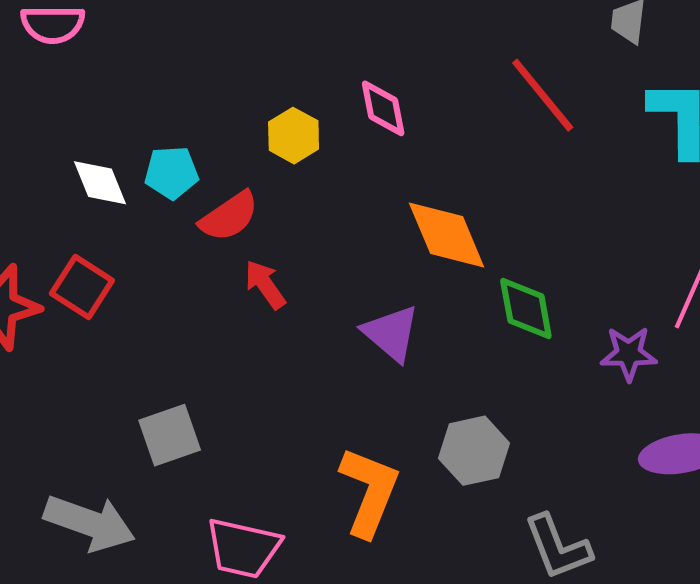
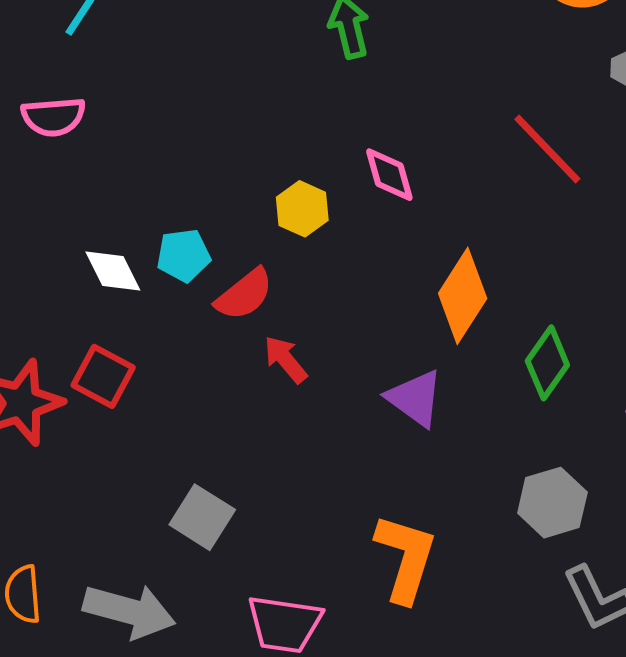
orange diamond: (447, 235) -> (463, 296), turned 60
green diamond: (526, 308) -> (547, 363), turned 50
gray square: (170, 435) -> (202, 517), turned -34
gray hexagon: (474, 451) -> (552, 503), moved

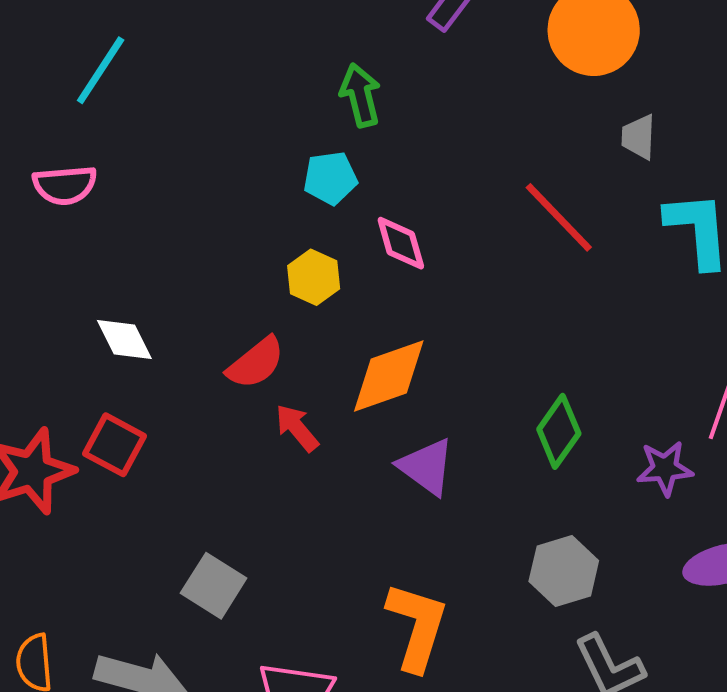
cyan pentagon: (183, 255) -> (330, 178), moved
orange diamond: (463, 296) -> (389, 376), moved, turned 38

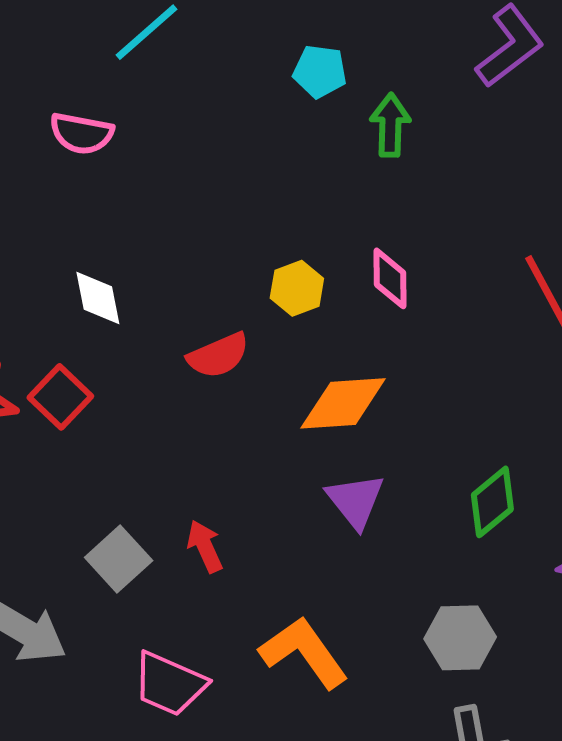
cyan pentagon: (330, 178) -> (320, 71), moved
red arrow: (297, 428) -> (205, 546), moved
orange L-shape: (417, 626) -> (304, 652), turned -68

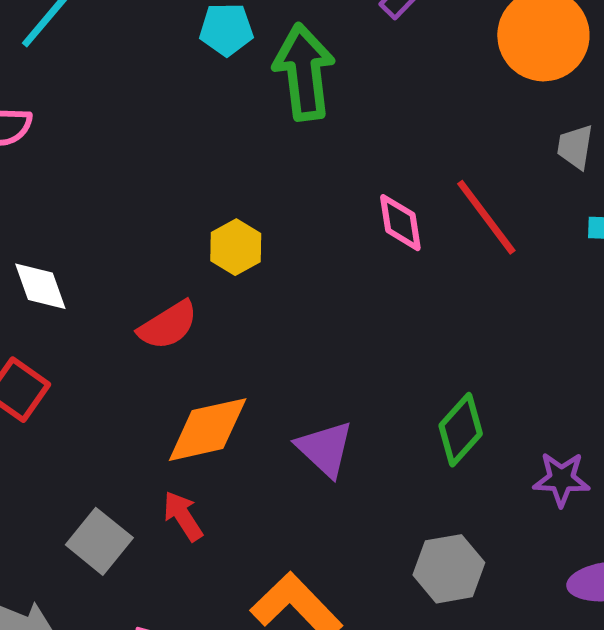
green arrow: (390, 125) -> (304, 72), size x1.5
pink diamond: (390, 278) -> (400, 223), moved
orange diamond: (343, 403) -> (208, 430), moved

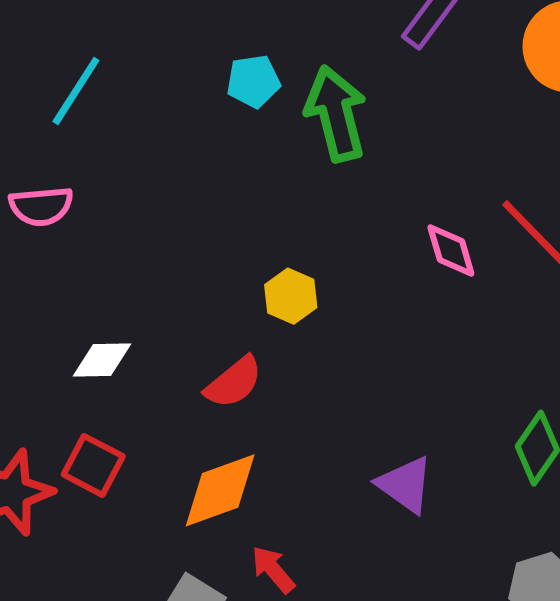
white diamond: (40, 286) -> (102, 360), turned -64
orange diamond: (208, 430) -> (220, 490), moved

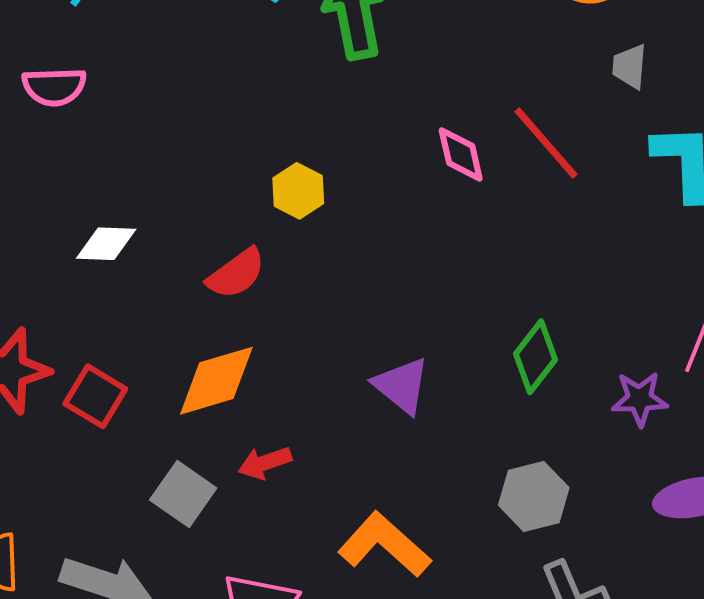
red square: (93, 465) -> (95, 396), moved
red arrow: (273, 570) -> (265, 463), turned -72

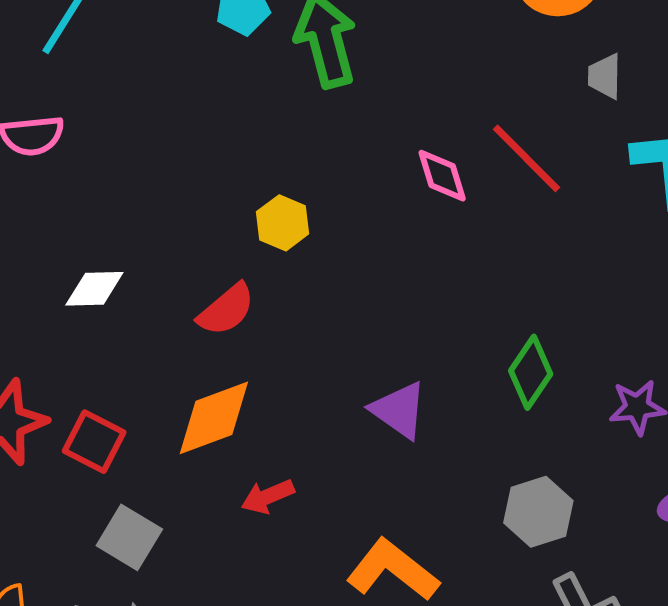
gray square: (183, 494) -> (129, 537), moved

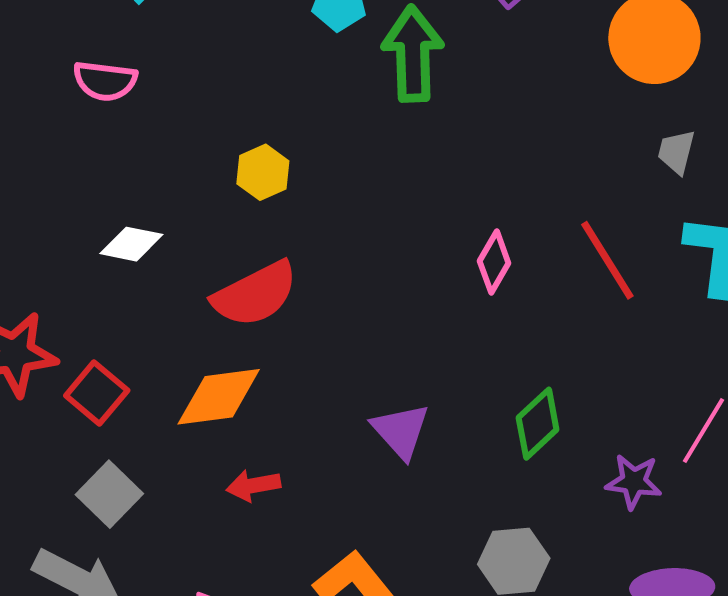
red line: (526, 158) -> (607, 260), moved
pink diamond: (442, 176) -> (494, 262), moved, turned 34
yellow hexagon: (283, 223) -> (263, 172), moved
red semicircle: (226, 310) -> (255, 294), size x1.4

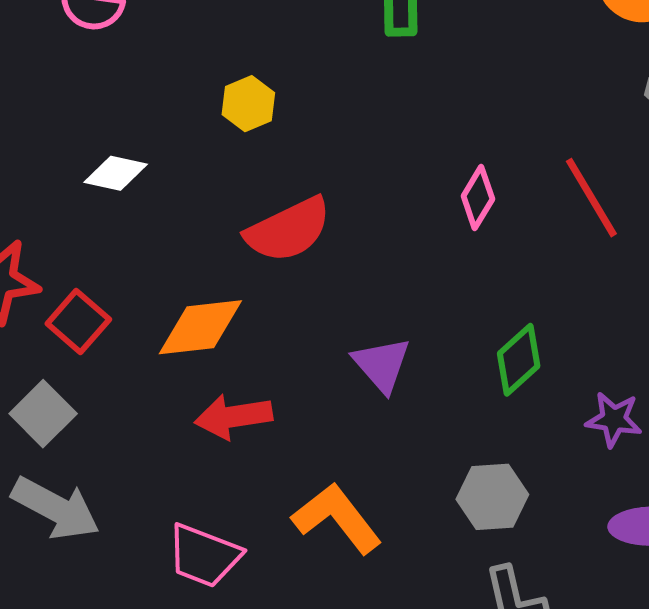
red semicircle: (255, 294) -> (288, 230), moved
red arrow: (253, 485) -> (234, 417), size x1.4
gray square: (109, 494) -> (43, 414), moved

